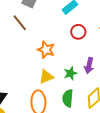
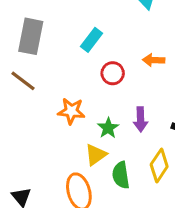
green star: (70, 73) -> (108, 128), moved
yellow triangle: (46, 77) -> (96, 155), moved

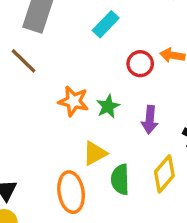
red circle: (113, 73) -> (140, 64), moved
green star: (108, 128) -> (108, 106), moved

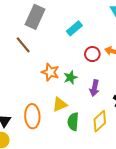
orange ellipse: (71, 192) -> (32, 116), moved

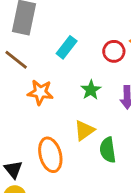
cyan rectangle: (74, 28) -> (67, 47), moved
orange star: (50, 72) -> (40, 92), moved

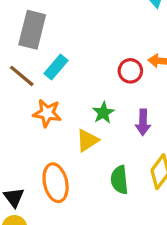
cyan rectangle: (67, 47) -> (56, 67), moved
yellow triangle: (84, 130) -> (87, 140), moved

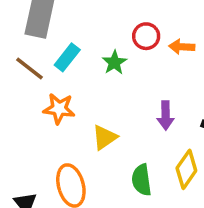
red circle: (130, 71) -> (146, 36), moved
green star: (103, 113) -> (114, 63), moved

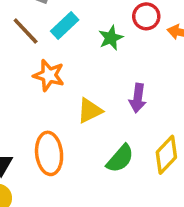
purple arrow: (166, 115) -> (138, 98), moved
green semicircle: (142, 180) -> (120, 159), turned -140

